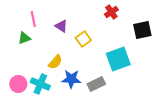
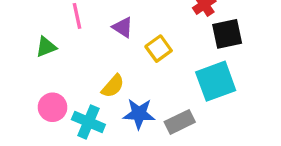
black square: (142, 30) -> (227, 34), moved
green triangle: (24, 38) -> (46, 47), moved
pink circle: (18, 84) -> (53, 107), moved

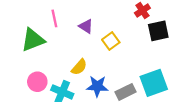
green triangle: (46, 47) -> (33, 40), size x1.6
cyan square: (216, 81) -> (154, 83), moved

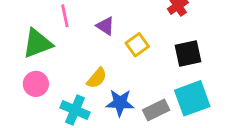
black square: (158, 31) -> (188, 53), moved
pink circle: (37, 82) -> (36, 84), moved

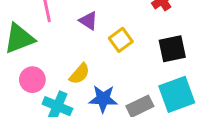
pink circle: (36, 84) -> (32, 80), moved

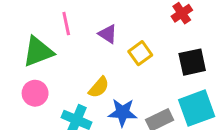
pink circle: (32, 80) -> (35, 93), moved

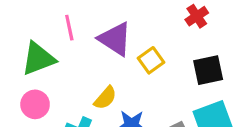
purple triangle: (108, 34) -> (115, 39), size x1.6

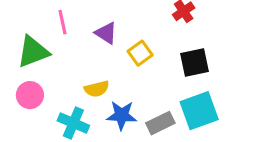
purple triangle: (115, 39) -> (106, 33), size x0.7
yellow semicircle: (105, 98) -> (97, 89), turned 35

